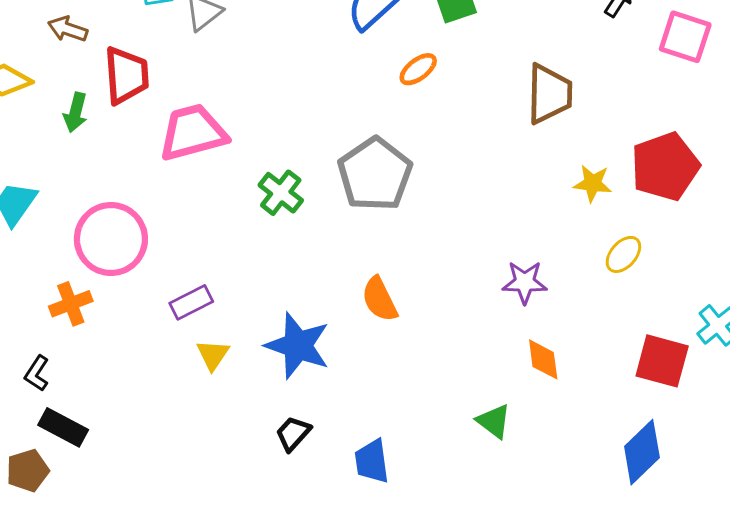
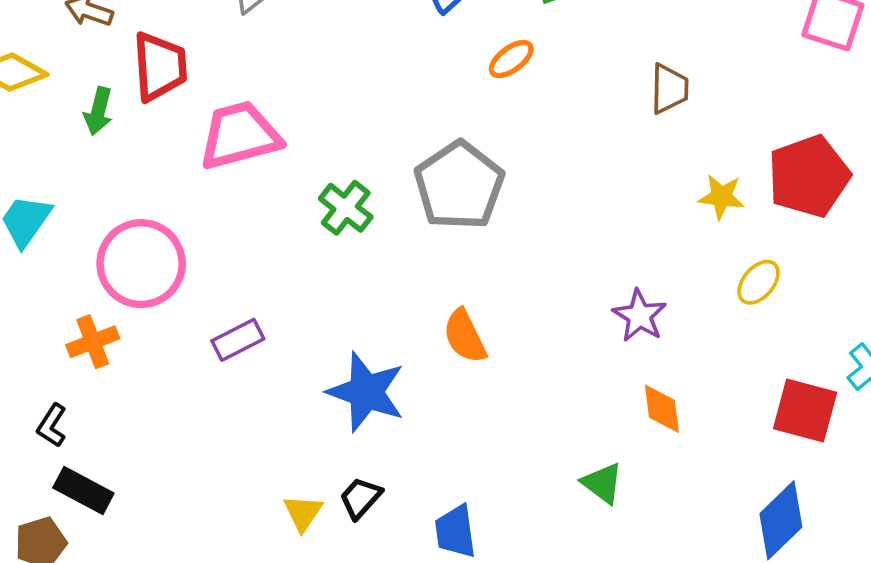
brown trapezoid: (549, 94) -> (669, 89), size x0.7
purple star: (525, 282) -> (640, 316), turned 30
yellow triangle: (213, 355) -> (303, 513), moved

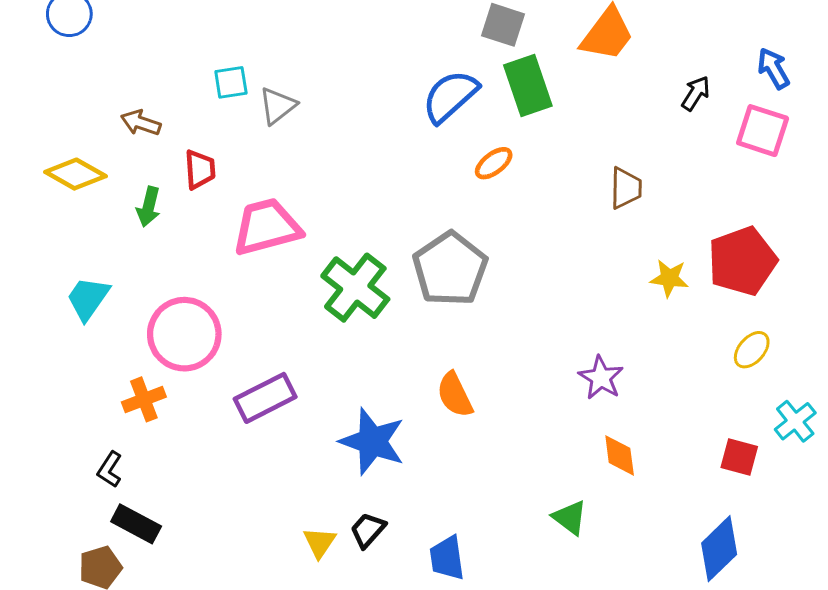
red trapezoid: (160, 66) -> (200, 169), size x0.7
green cross: (346, 208) -> (355, 288), size x1.5
yellow ellipse: (759, 282) -> (752, 350), moved
purple rectangle: (238, 340) -> (265, 398), size x1.4
red square: (805, 411) -> (739, 457), size x0.7

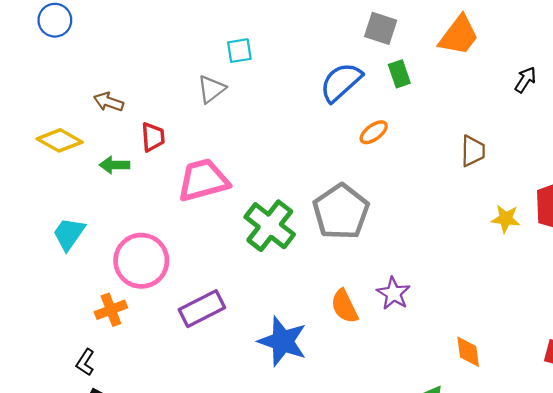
cyan square: (231, 82) -> (239, 51), moved
green rectangle: (528, 85) -> (399, 74), size x0.6
green arrow: (149, 207) -> (114, 165), turned 76
purple star: (601, 378) -> (393, 293), moved

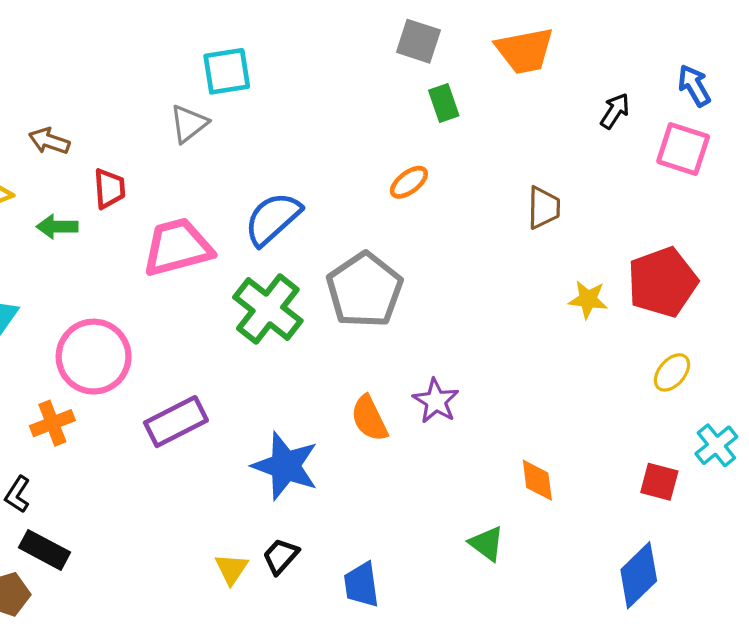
orange trapezoid: (459, 35) -> (525, 51), turned 42
cyan square: (239, 51) -> (227, 71), size x1.4
blue semicircle: (341, 82) -> (273, 219), moved

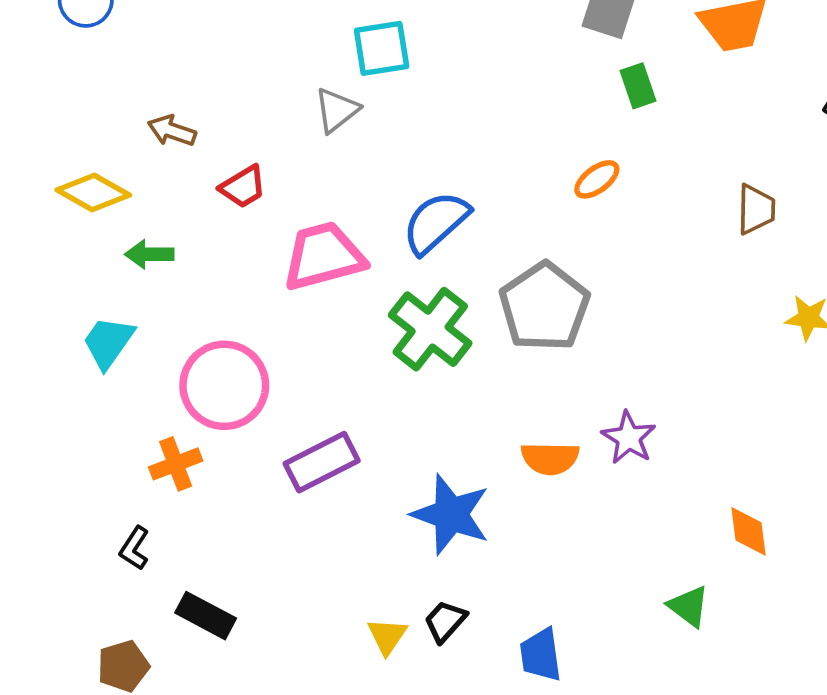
red trapezoid: (109, 189) -> (243, 187), turned 63
green arrow: (57, 227) -> (149, 254), moved
orange semicircle: (369, 418) -> (550, 458), turned -63
black rectangle: (44, 550) -> (206, 616), moved

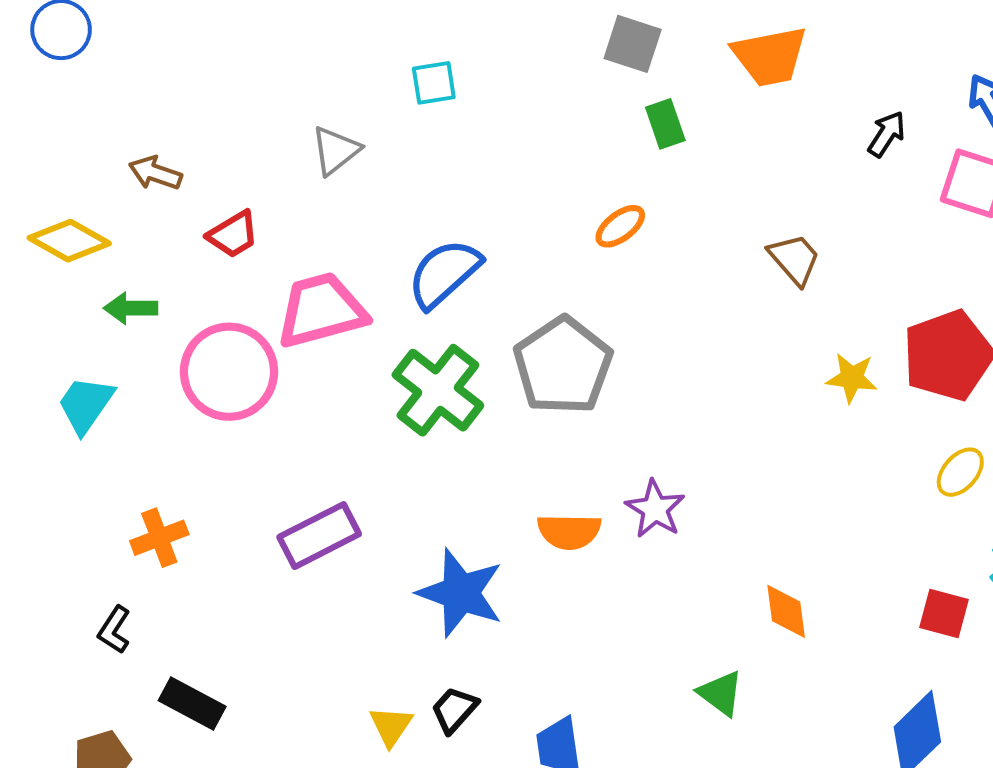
cyan square: (382, 48) -> (434, 83), moved, size x0.7
brown trapezoid: (756, 209) -> (794, 259), turned -42
pink circle: (224, 385) -> (229, 372), moved

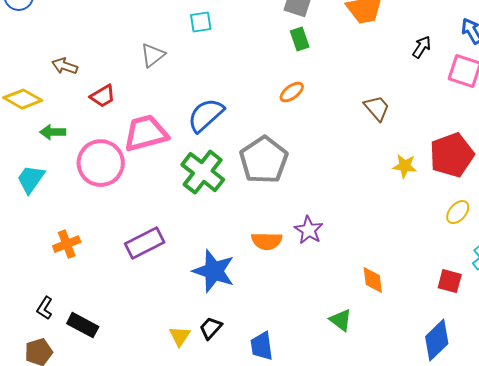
green rectangle: (665, 124) -> (300, 39), moved
black L-shape: (114, 630) -> (45, 308), moved

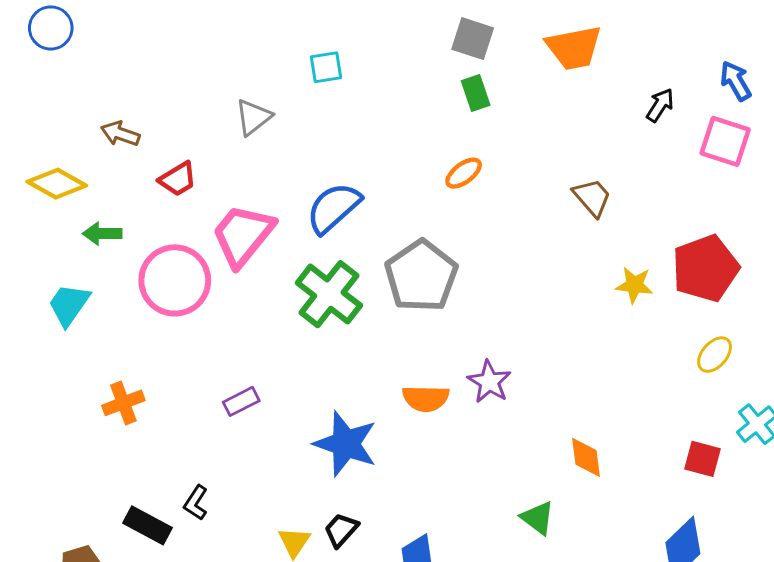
pink trapezoid: (146, 133) -> (243, 235), turned -36
purple rectangle: (145, 243) -> (241, 401), size x0.6
black L-shape: (45, 308) -> (196, 503), moved

